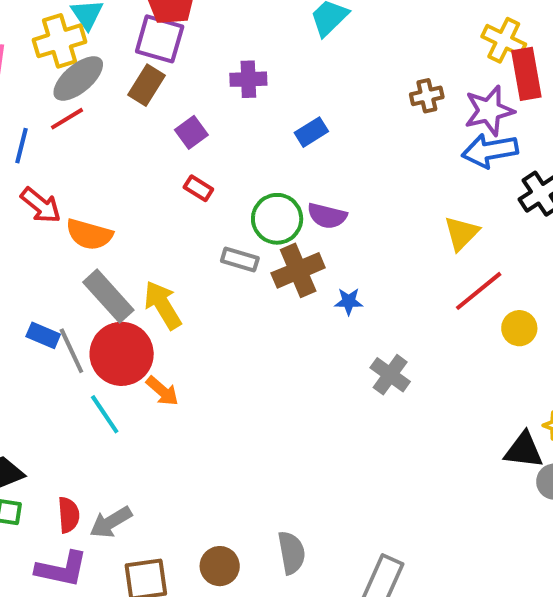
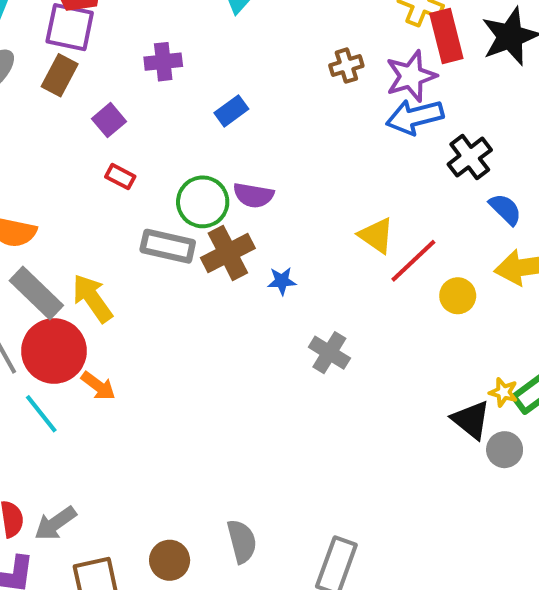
yellow triangle: (461, 233) -> (376, 235), moved, turned -36
gray rectangle: (240, 260) -> (168, 246), size x1.4
black triangle: (524, 450) -> (471, 420), turned 36

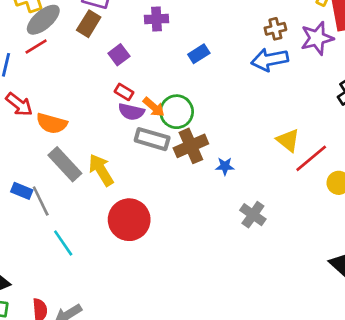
blue arrow: (415, 117) -> (270, 60), moved
purple semicircle: (253, 195) -> (131, 112), moved
red circle: (54, 351) -> (129, 220), moved
orange arrow: (98, 386) -> (154, 107), moved

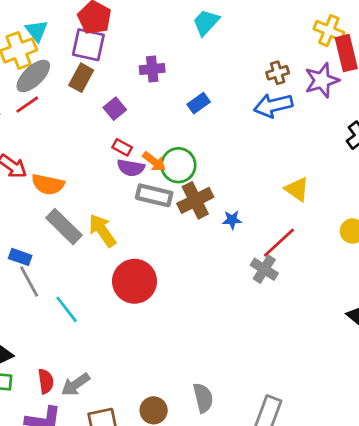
red line: (311, 158) -> (279, 243), moved
gray line: (41, 201) -> (29, 281), moved

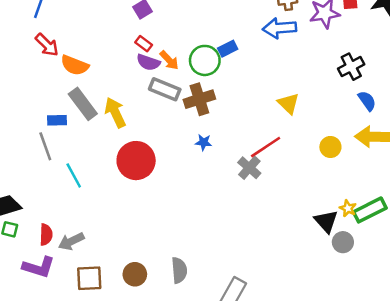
blue rectangle: (199, 103) -> (228, 49), moved
green circle: (178, 165) -> (205, 60), moved
blue star: (232, 220) -> (204, 142), moved
blue rectangle: (20, 257) -> (57, 120), moved, turned -30

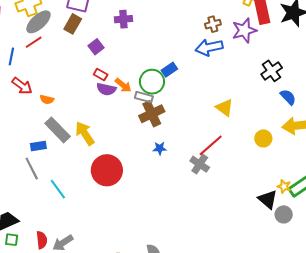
orange semicircle: (75, 65) -> (47, 100), size x0.6
gray rectangle: (165, 89) -> (144, 97), moved, size x0.7

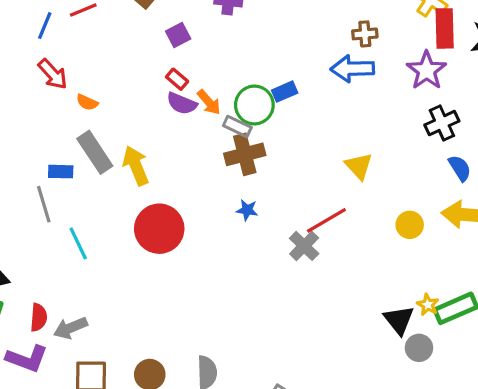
purple star: (244, 30) -> (427, 70), moved, turned -30

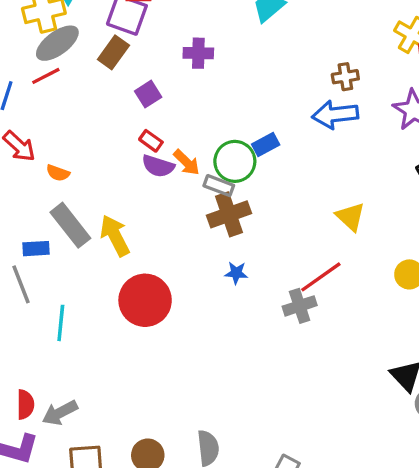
cyan line: (78, 243) -> (61, 323), turned 36
gray cross: (304, 246) -> (300, 306), turned 32

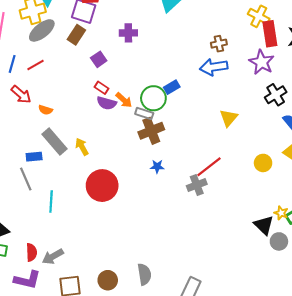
red line: (46, 76) -> (36, 65), moved
yellow triangle: (350, 217) -> (229, 118), moved, turned 30
yellow arrow: (115, 236) -> (82, 147), size x0.7

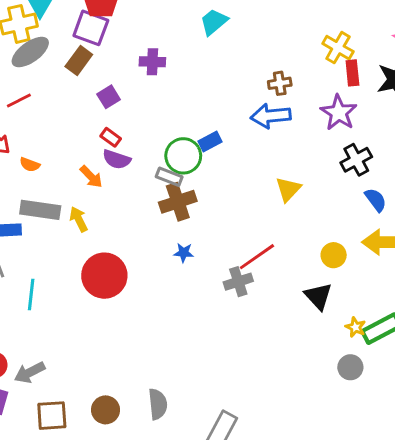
red rectangle: (270, 34) -> (352, 73), size x0.7
orange arrow: (124, 100) -> (91, 177), moved
gray rectangle: (54, 141) -> (40, 210), turned -44
black triangle: (264, 225) -> (318, 296), moved

